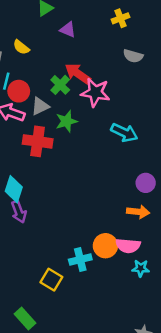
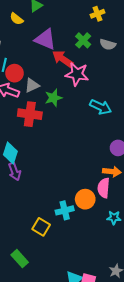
purple triangle: (68, 30) -> (45, 39), moved, size x1.6
yellow semicircle: (21, 47) -> (17, 19), moved
green cross: (60, 85) -> (83, 40), moved
pink semicircle: (128, 246) -> (104, 188), moved, turned 90

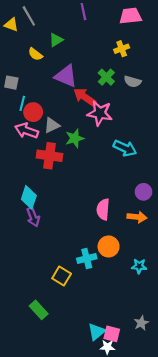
pink semicircle: (104, 188) -> (103, 209), moved

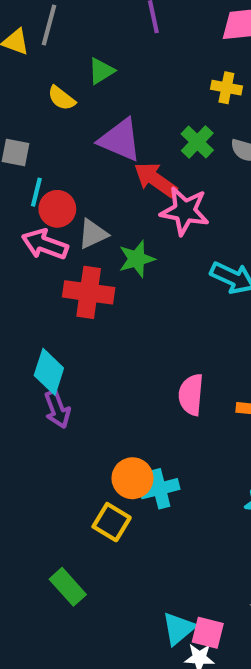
gray line: (29, 16) -> (49, 25), turned 45
yellow cross: (122, 49) -> (226, 88), turned 32
orange circle: (109, 246) -> (132, 478), moved

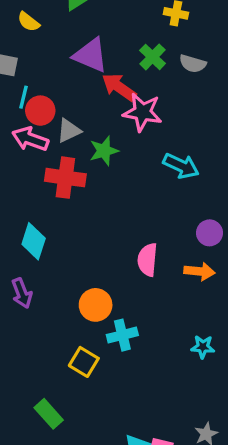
yellow semicircle: (61, 98) -> (29, 22), moved
purple arrow: (57, 409) -> (22, 293), moved
orange circle: (132, 478) -> (96, 305), moved

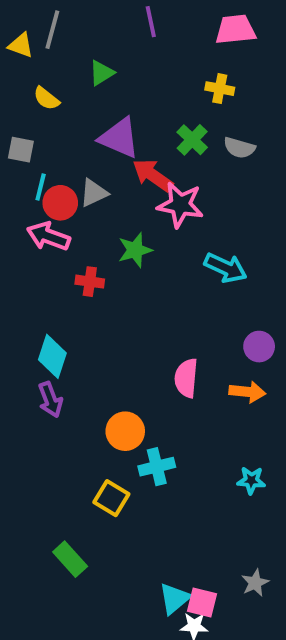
gray triangle: (69, 131) -> (94, 193), moved
red cross: (65, 178) -> (90, 282), size x0.6
purple arrow: (22, 293) -> (50, 400), moved

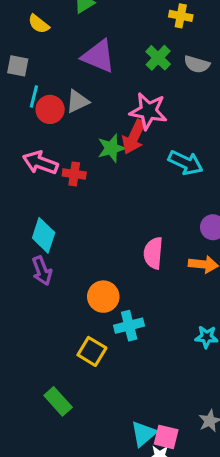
red arrow: (153, 175) -> (134, 137), moved, turned -100
pink arrow: (48, 236) -> (40, 163), moved

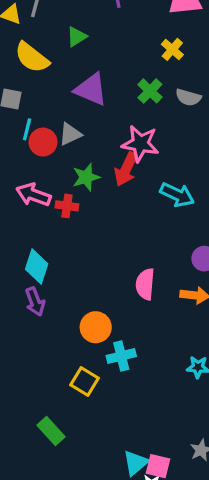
yellow cross: (181, 16) -> (172, 49), turned 30
yellow semicircle: (39, 24) -> (32, 57), size x1.6
green star: (111, 148) -> (86, 177), moved

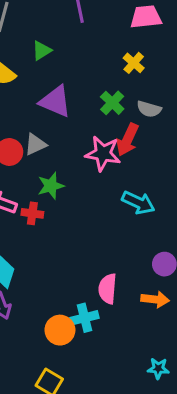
red arrow: (126, 169) -> (128, 140), moved
cyan cross: (121, 356) -> (85, 318), moved

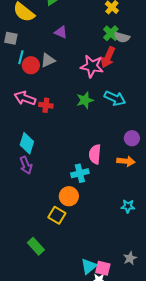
purple triangle: (55, 101) -> (61, 32), size x0.6
green cross: (112, 103) -> (111, 33), moved
green star: (51, 186) -> (85, 100), moved
orange circle: (60, 330) -> (69, 196), moved

